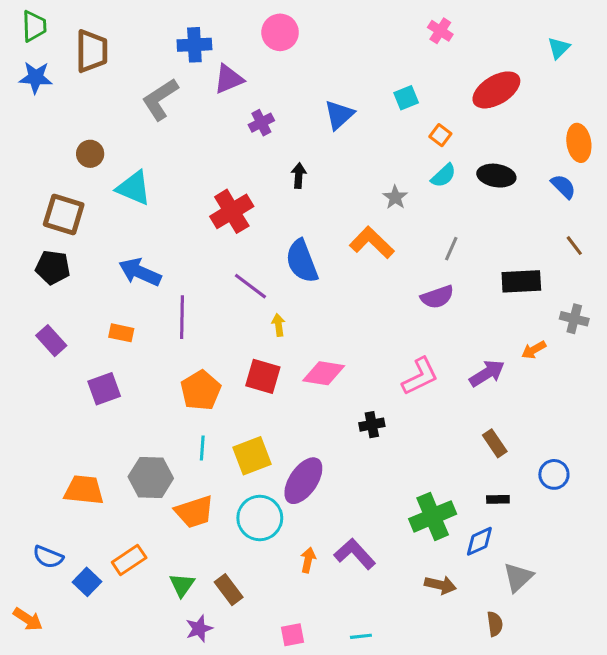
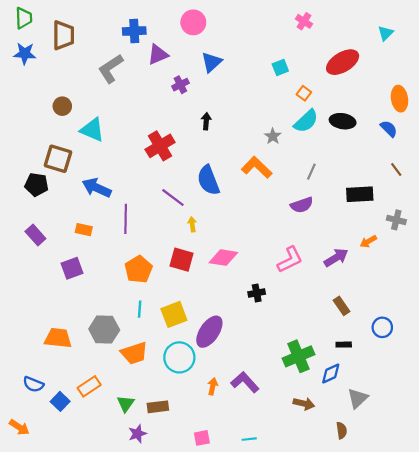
blue triangle: (339, 115) -> (212, 62), moved
cyan semicircle: (443, 176) -> (306, 121), size x1.4
brown square: (64, 214) -> (58, 159), moved
brown rectangle: (229, 590) -> (158, 407), turned -60

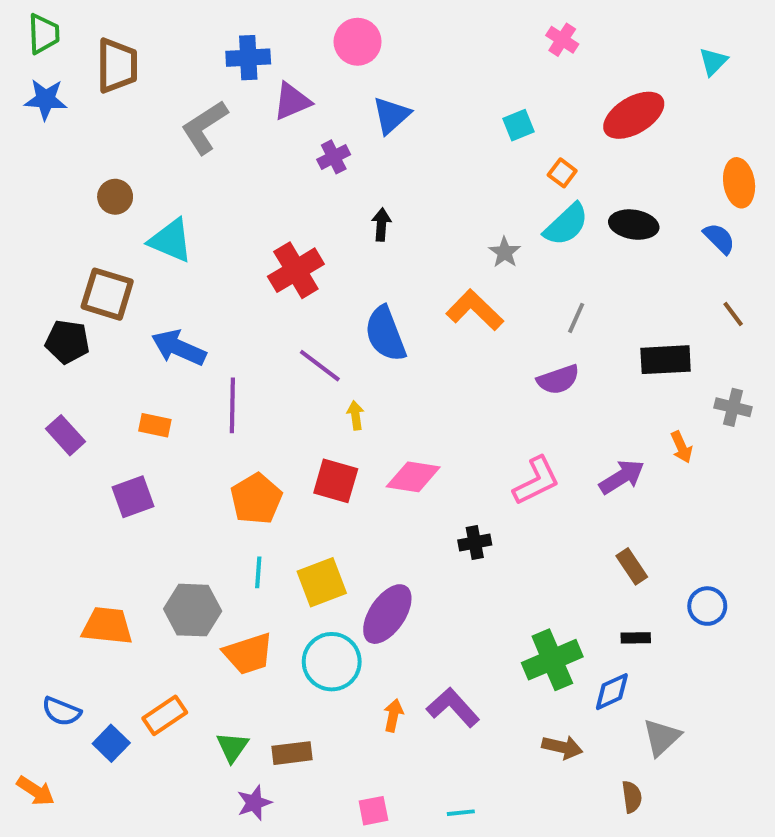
orange arrow: (368, 241) -> (681, 447), turned -84

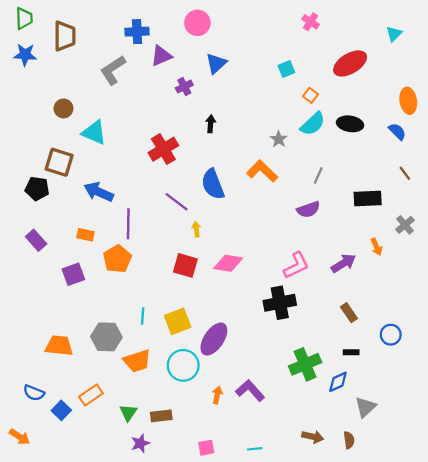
gray cross: (733, 407) -> (405, 225), turned 36
orange pentagon: (256, 499) -> (117, 259), moved
black cross: (475, 542) -> (280, 303), moved, size x1.8
brown arrow: (562, 747) -> (313, 437), moved

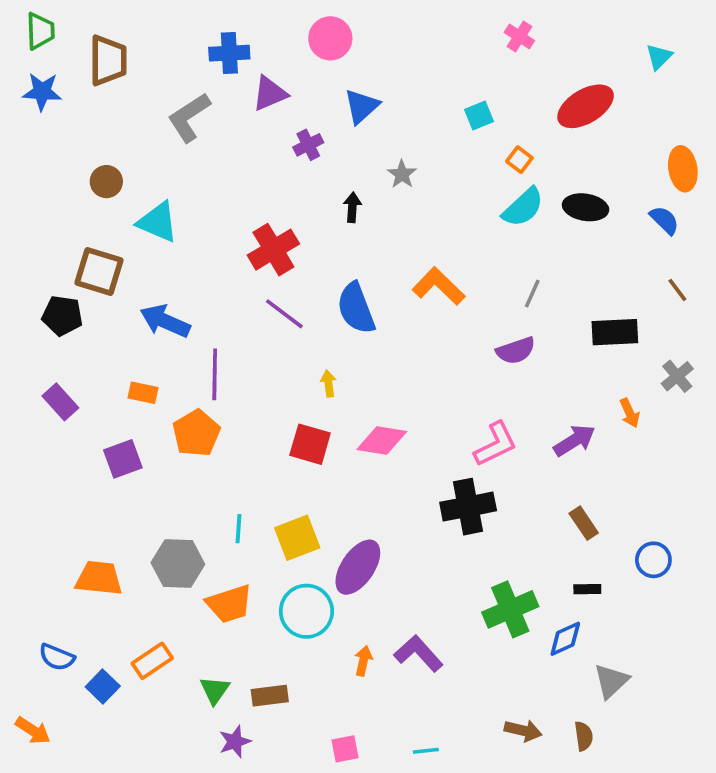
gray star: (279, 139) -> (402, 174), moved
purple line: (177, 202) -> (284, 314), moved

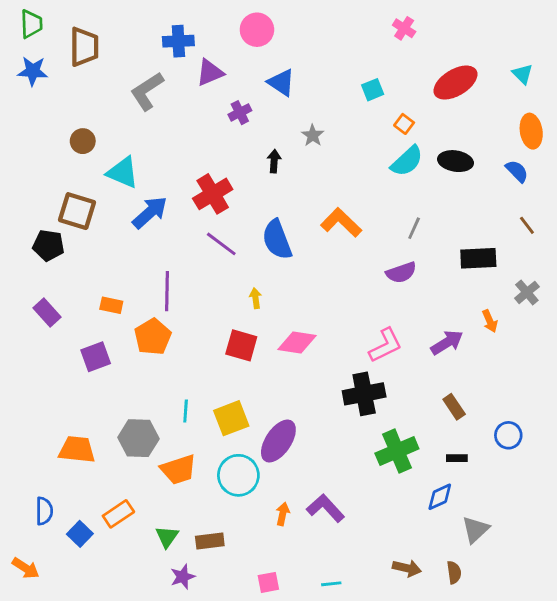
cyan triangle: (659, 57) -> (523, 74), moved, turned -30
blue triangle: (362, 106) -> (281, 83), turned -44
blue arrow: (165, 321) -> (150, 213), moved, turned 114
green cross: (510, 609) -> (397, 451), moved
blue semicircle: (57, 657) -> (44, 511), turned -112

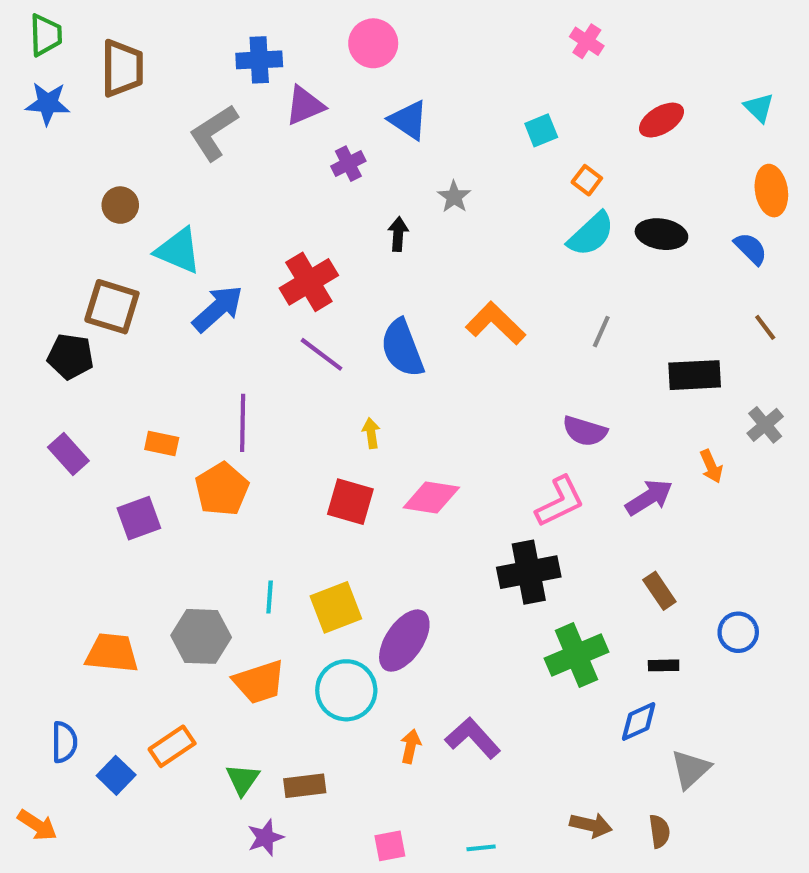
red ellipse: (455, 83) -> (661, 120), size x0.7
purple semicircle: (401, 272) -> (585, 431), moved, turned 36

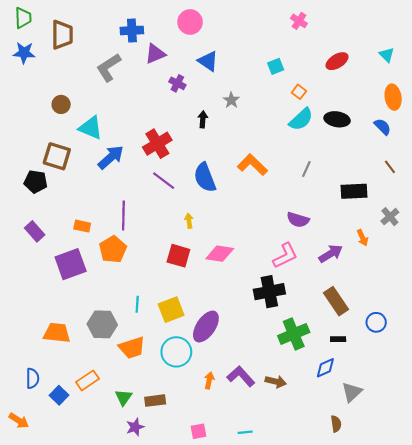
purple cross: (348, 164) -> (177, 83), turned -35
purple square: (139, 518) -> (71, 264), size x1.4
brown rectangle: (659, 591) -> (336, 301), size x1.5
brown arrow: (591, 825) -> (276, 382), moved

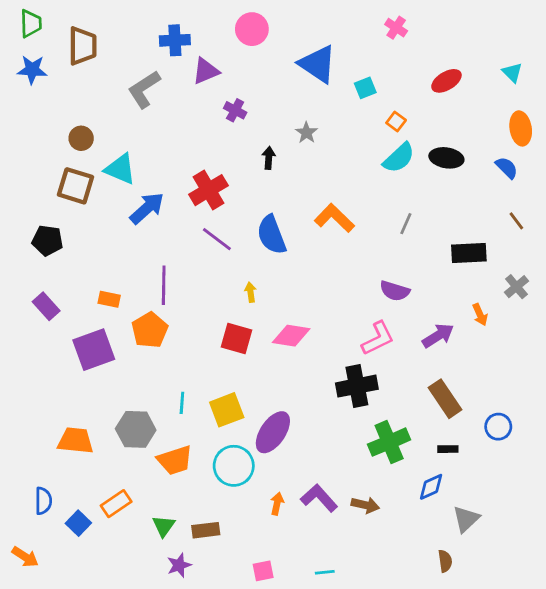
blue triangle: (208, 61) -> (318, 64), moved, size x1.4
brown square: (57, 156) -> (76, 186), moved

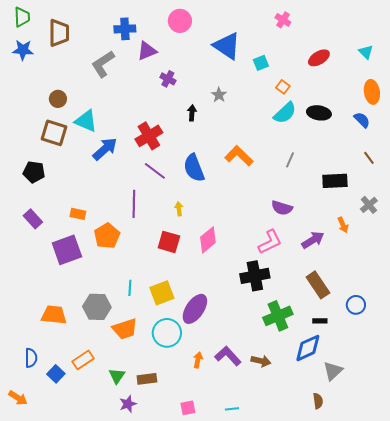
purple line: (164, 285) -> (134, 204), moved
pink diamond: (291, 336) -> (208, 240), turned -48
blue diamond: (431, 487) -> (308, 348), size x1.4

